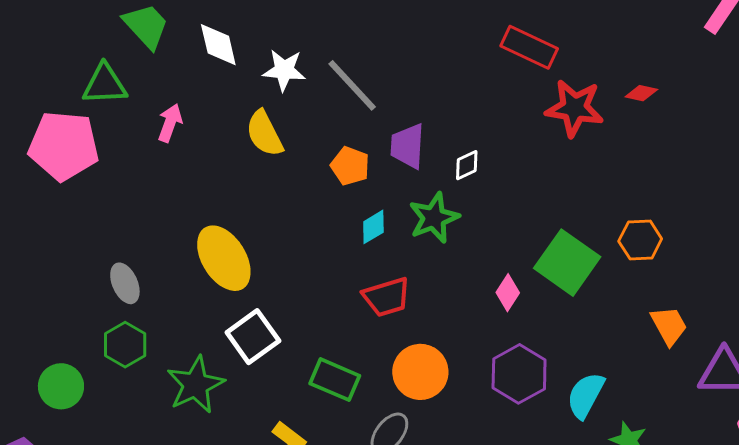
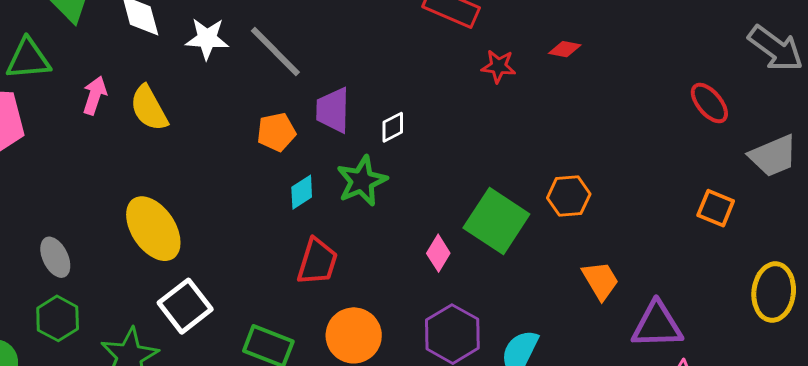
red star: (574, 108) -> (498, 66), size x0.6
yellow semicircle: (264, 133) -> (149, 108), moved
orange pentagon: (350, 166) -> (276, 132), turned -30
red trapezoid: (387, 297) -> (317, 262), turned -54

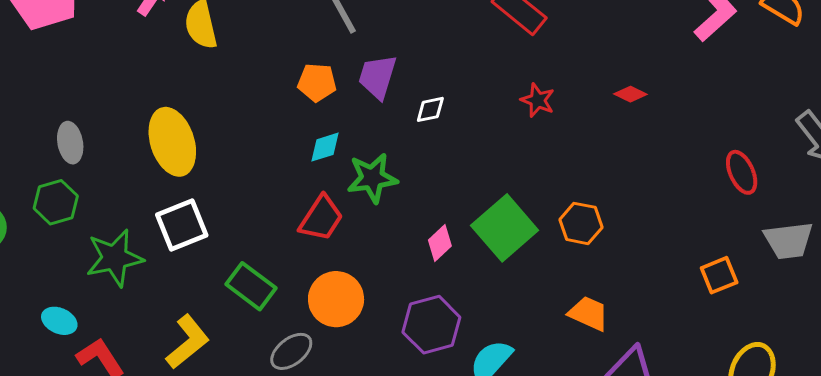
red diamond: (565, 49) -> (630, 94), moved
red star: (498, 66) -> (538, 100), moved
green star: (362, 181) -> (372, 178), moved
orange square: (716, 208) -> (719, 275), turned 30
orange trapezoid: (600, 280) -> (588, 313), turned -51

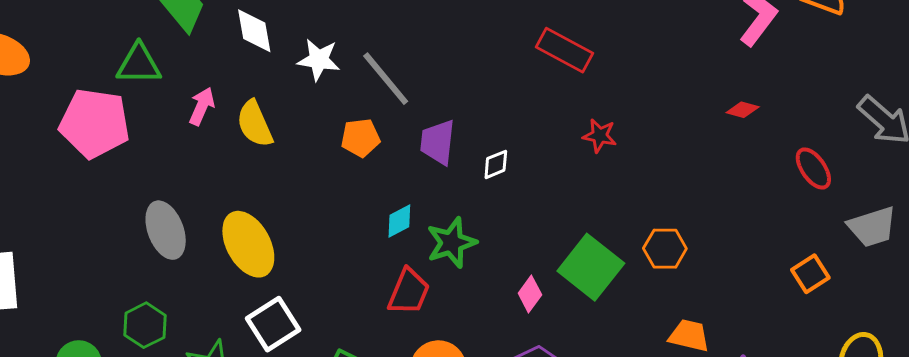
orange pentagon: (317, 82) -> (360, 138), moved
red diamond: (630, 94) -> (743, 110), moved
gray ellipse: (70, 143) -> (166, 230), moved, size x1.4

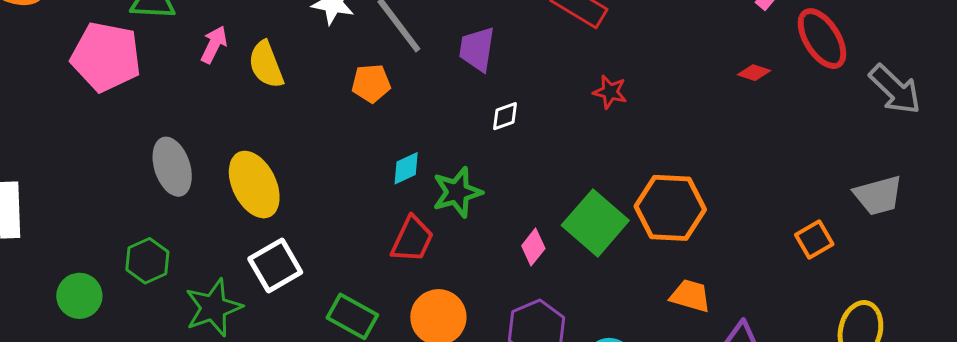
purple trapezoid: (438, 142) -> (477, 49), moved
red ellipse: (813, 169) -> (822, 39), moved, size x1.4
orange hexagon: (665, 249) -> (670, 208), size x1.6

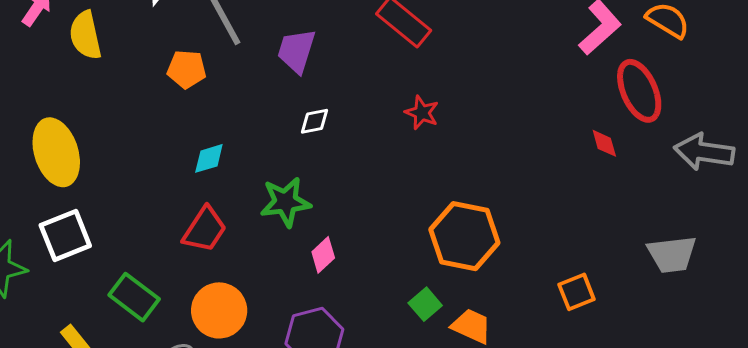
red diamond: (754, 73) -> (604, 143), moved, turned 48
gray arrow: (895, 89) -> (704, 152), turned 136
green star: (457, 192) -> (285, 202), moved
green square: (595, 223) -> (425, 304), moved, size x0.5
orange square: (814, 240) -> (577, 292), moved

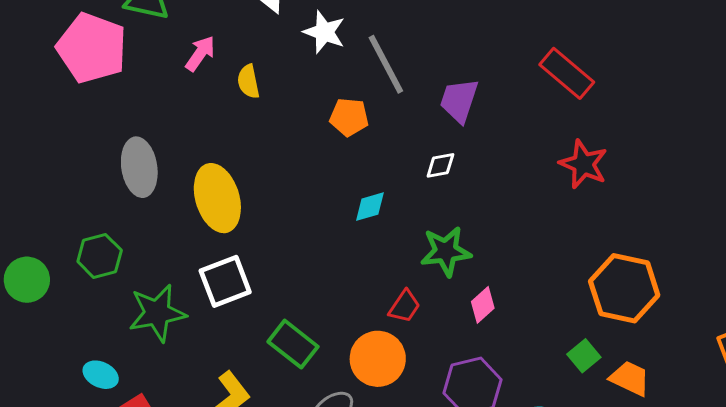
yellow semicircle: (85, 35) -> (248, 82), size x0.7
red star: (422, 113) -> (583, 164), size x1.4
white diamond: (314, 121) -> (440, 165), moved
red trapezoid: (205, 230) -> (404, 306), moved, size x0.7

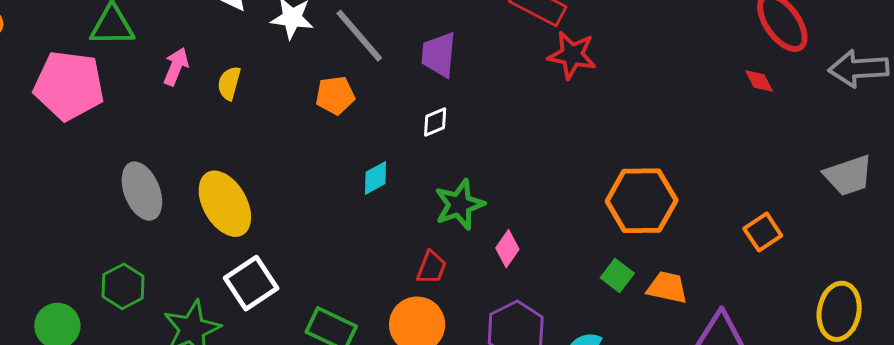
yellow semicircle: (248, 82) -> (229, 83), turned 40
red star: (583, 164) -> (572, 55), moved

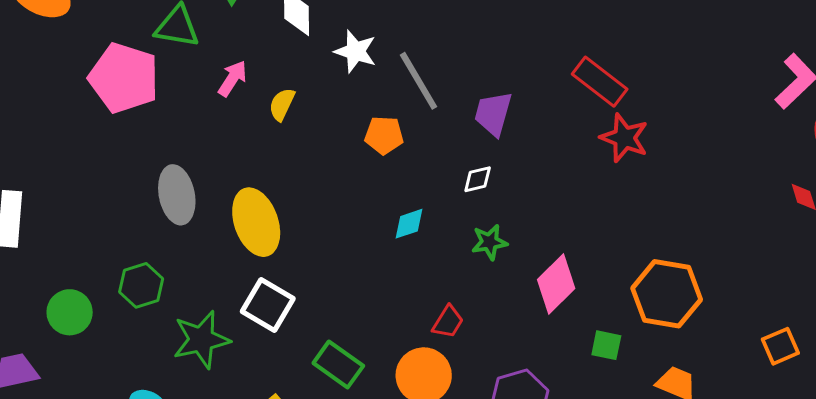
green star: (459, 205) -> (489, 242), moved, size x0.7
pink diamond: (507, 249) -> (556, 284), moved, size x1.6
green square: (617, 276) -> (606, 345), moved, turned -36
white square: (251, 283) -> (268, 305), turned -36

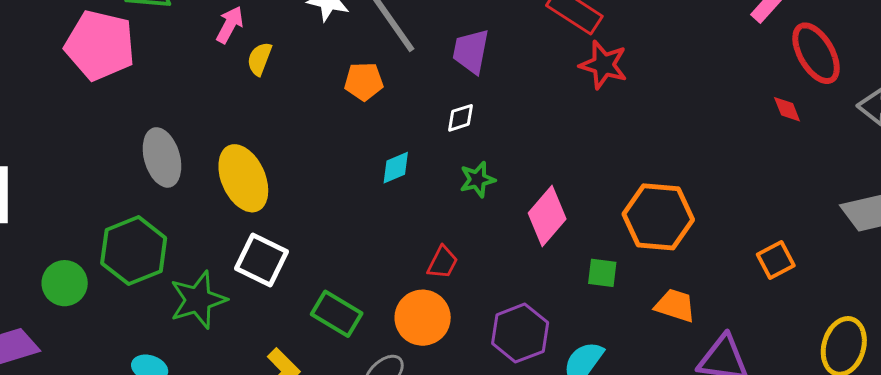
pink arrow: (233, 78) -> (230, 25), moved
green hexagon: (141, 285) -> (134, 251), size x1.5

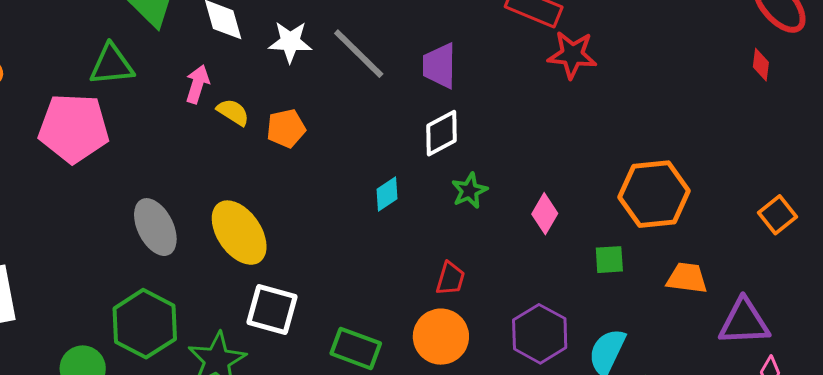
yellow semicircle: (259, 59) -> (233, 112), turned 112
orange pentagon: (364, 81) -> (286, 128), moved
red diamond: (787, 109) -> (761, 65), turned 40
white diamond: (461, 118) -> (442, 133), size x1.5
pink diamond: (547, 216) -> (545, 214), size x0.7

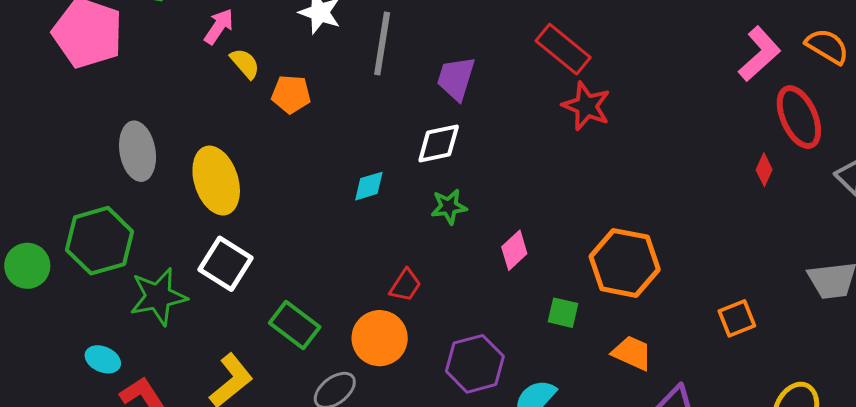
gray line: (359, 54) -> (382, 44), turned 38

